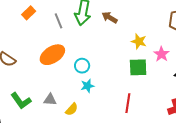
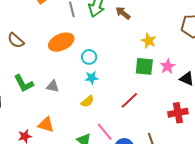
pink star: (161, 54) -> (168, 66), moved
red line: (128, 103) -> (129, 100), turned 30
yellow semicircle: (72, 109) -> (88, 101), moved

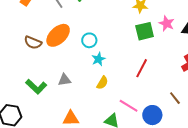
brown semicircle: (16, 40) -> (33, 43), moved

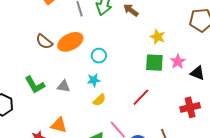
cyan star: (98, 59) -> (94, 80), moved

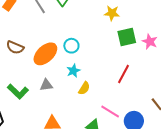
yellow star: (158, 37) -> (112, 13), moved
orange ellipse: (70, 42) -> (45, 54), moved
pink star: (178, 61) -> (150, 42), moved

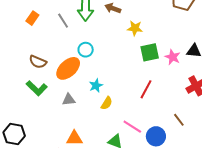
cyan circle: (71, 46) -> (86, 50), moved
green L-shape: (18, 92) -> (37, 88), moved

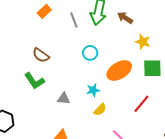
orange ellipse: (68, 68) -> (119, 71), moved

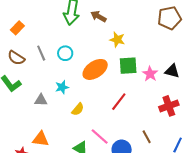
orange rectangle: (44, 11) -> (17, 28), moved
gray line: (74, 20) -> (41, 53), moved
cyan star: (93, 90) -> (62, 87), moved

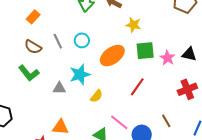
cyan star: (62, 87) -> (80, 75), size x1.5

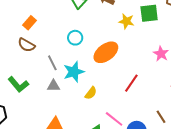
orange rectangle: (33, 17) -> (29, 23), moved
gray line: (58, 41) -> (52, 63), moved
green square: (145, 51) -> (149, 13), moved
green L-shape: (29, 73) -> (18, 84), moved

